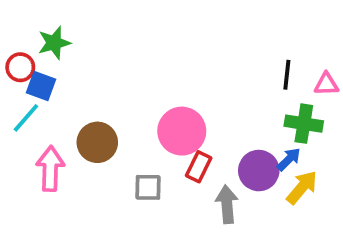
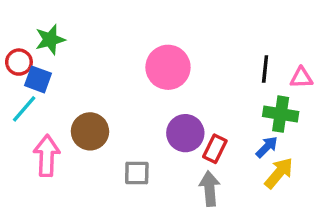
pink circle: (182, 131) -> (168, 67), moved
red rectangle: (199, 167) -> (215, 149), moved
purple circle: (259, 171) -> (185, 133), moved

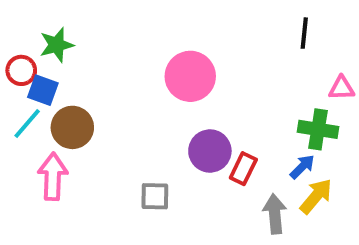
black line: (265, 69) -> (304, 33), moved
brown circle: (90, 131) -> (72, 127), moved
gray arrow: (210, 189) -> (275, 214), moved

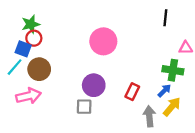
red circle: (21, 70) -> (34, 38), moved
purple circle: (210, 151) -> (94, 85), moved
pink arrow: (53, 177) -> (28, 96), turned 75

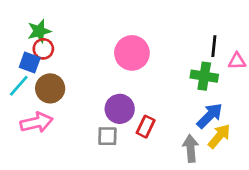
black line: (165, 18) -> (214, 46), moved
green cross: (173, 70) -> (204, 76), moved
blue arrow: (164, 91) -> (210, 116), size x1.5
red rectangle: (132, 92) -> (146, 127), moved

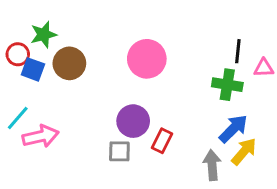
red circle: (43, 49) -> (18, 54), moved
cyan line: (19, 86) -> (18, 118), moved
brown circle: (50, 88) -> (69, 63), moved

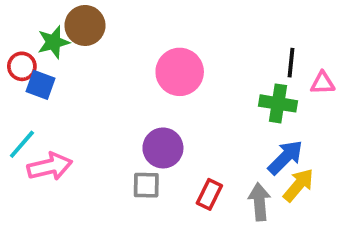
brown circle: (69, 63) -> (85, 25), moved
red rectangle: (162, 141) -> (209, 194), moved

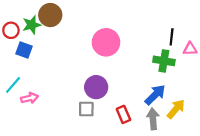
red circle: (22, 66) -> (11, 30), moved
blue arrow: (285, 157) -> (155, 95), moved
pink arrow: (50, 167) -> (30, 98), size x0.7
red rectangle: (209, 194) -> (123, 114), turned -49

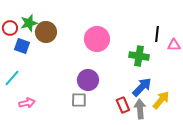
brown circle: (50, 15) -> (46, 32), moved
green cross: (164, 61) -> (139, 56), moved
pink arrow: (30, 98) -> (27, 103), moved
red rectangle: (123, 114) -> (123, 105), moved

